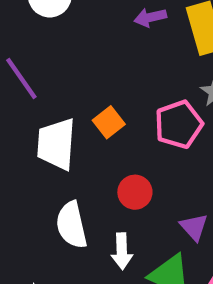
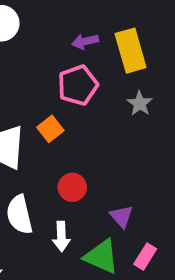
pink pentagon: (179, 124) -> (78, 85), moved

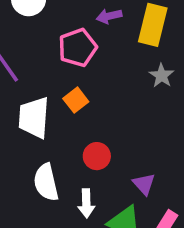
yellow rectangle: (131, 51) -> (153, 25), turned 30
pink pentagon: (78, 85) -> (78, 48), moved

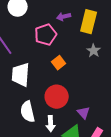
orange square: (76, 100) -> (59, 63), moved
red circle: (97, 156) -> (57, 97), size x1.5

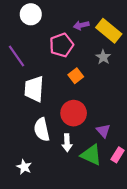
yellow rectangle: (89, 22) -> (109, 31), turned -65
gray star: (94, 51) -> (103, 57), moved

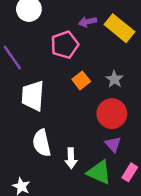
gray star: (103, 57) -> (114, 79), moved
red circle: (74, 113) -> (112, 114), moved

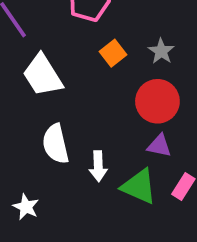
white trapezoid: (33, 96) -> (43, 75), turned -36
purple triangle: (113, 144) -> (159, 146), turned -36

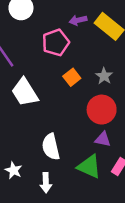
white semicircle: (56, 144) -> (51, 147), moved
white arrow: (98, 166) -> (46, 183), moved
white star: (26, 207) -> (14, 170), moved

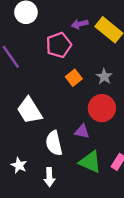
white trapezoid: (25, 92) -> (29, 110), moved
purple triangle: (103, 139) -> (82, 131), moved

